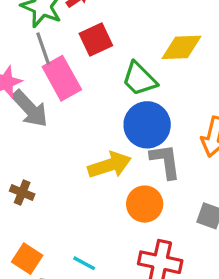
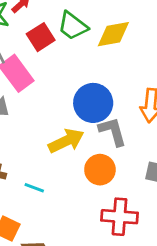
green trapezoid: (139, 79) -> (73, 26), moved
cyan line: (84, 263) -> (34, 188), moved

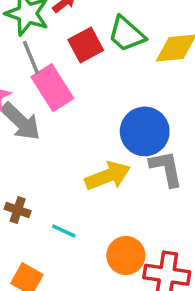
orange circle: (100, 170) -> (126, 255), moved

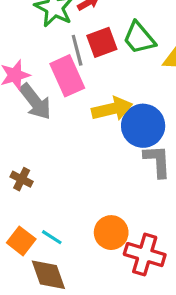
gray line: (31, 58) -> (77, 50), moved
yellow arrow: (108, 176) -> (112, 109), moved
cyan line: (64, 231) -> (52, 237), moved

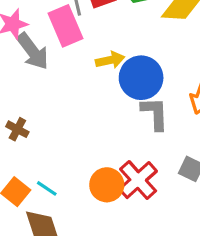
yellow arrow: (112, 109) -> (110, 60), size x0.7
red cross: (145, 255) -> (138, 180), moved, turned 30

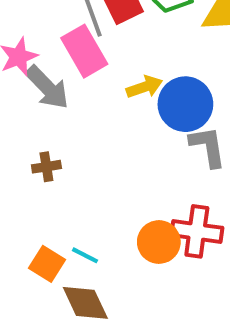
brown cross: (17, 129) -> (46, 167), moved, turned -30
red cross: (138, 180) -> (197, 231), turned -33

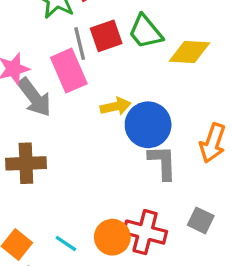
brown cross: (46, 167) -> (26, 163), size x1.6
cyan line: (85, 255) -> (66, 244), moved

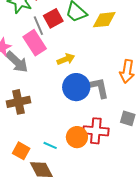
blue circle: (148, 125) -> (76, 87), moved

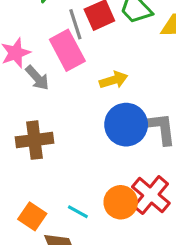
gray arrow: (17, 62) -> (37, 78), size x0.7
red cross: (96, 131) -> (151, 195), turned 30

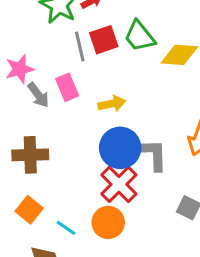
pink rectangle: (67, 50) -> (67, 87), moved, size x0.7
red cross: (151, 195) -> (119, 184), moved
orange square: (32, 216) -> (29, 210), moved

